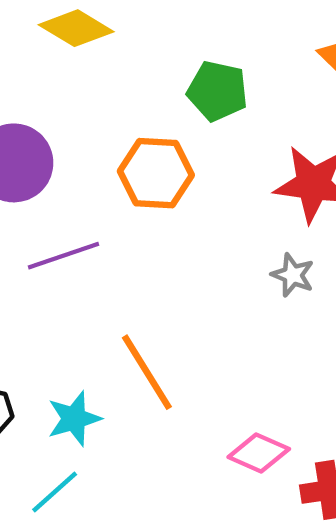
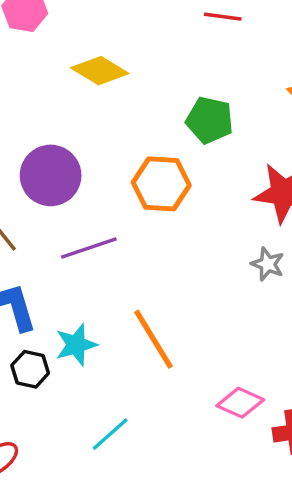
cyan star: (74, 419) -> (76, 345), moved
cyan line: (55, 492) -> (110, 434), moved

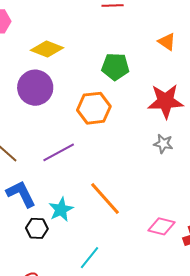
purple circle: (51, 175) -> (35, 88), moved

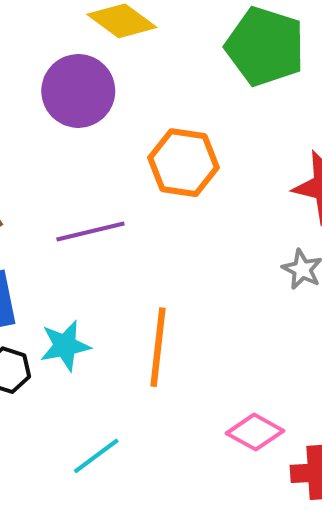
green pentagon: (115, 67) -> (265, 46), moved, size x1.4
orange line: (105, 199) -> (158, 347), turned 33

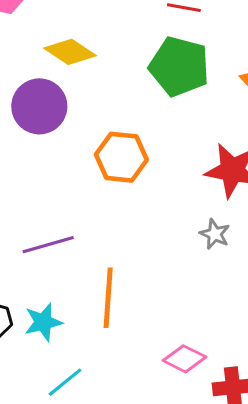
purple line: (90, 231) -> (48, 245), moved
cyan star: (65, 346) -> (43, 322), moved

